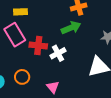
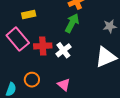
yellow rectangle: (20, 12) -> (29, 14), moved
green arrow: (71, 28) -> (72, 23), turned -30

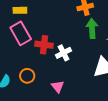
yellow rectangle: (29, 14) -> (20, 10), moved
green arrow: (72, 23) -> (92, 28), moved, turned -42

